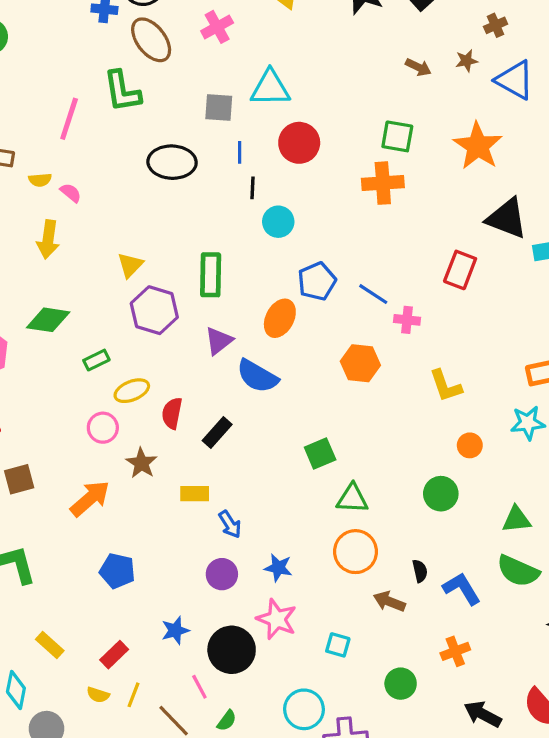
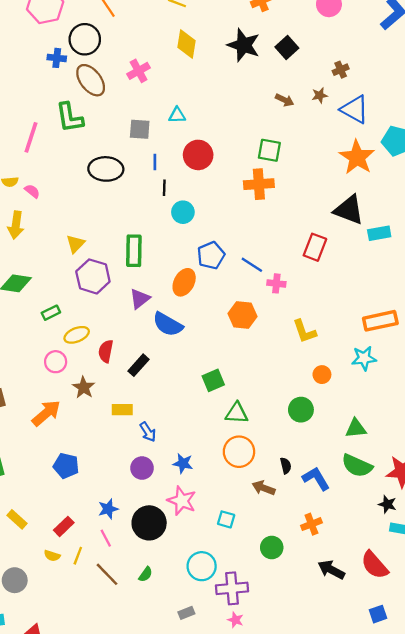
cyan triangle: (270, 88) -> (177, 115), size x0.6
orange star: (478, 146) -> (357, 157), moved
pink line: (199, 687) -> (106, 538), moved

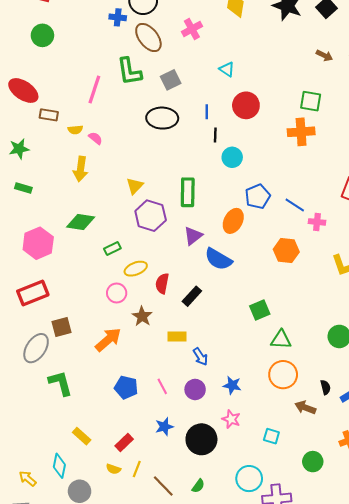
cyan triangle: (177, 115) -> (227, 69), turned 35
gray square: (140, 129) -> (171, 80), moved, turned -30
pink star: (182, 501) -> (231, 419), size x0.7
pink line: (106, 538) -> (162, 386), moved

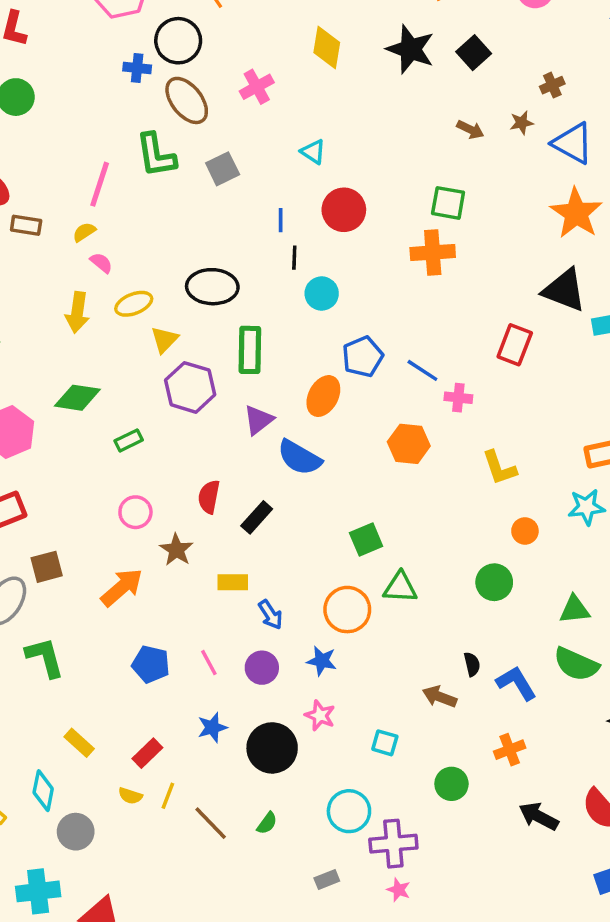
black ellipse: (162, 118) -> (212, 287), moved
yellow semicircle: (75, 130) -> (84, 232), moved, turned 152
yellow ellipse: (136, 269) -> (134, 304), moved
orange circle: (283, 375) -> (347, 610), moved

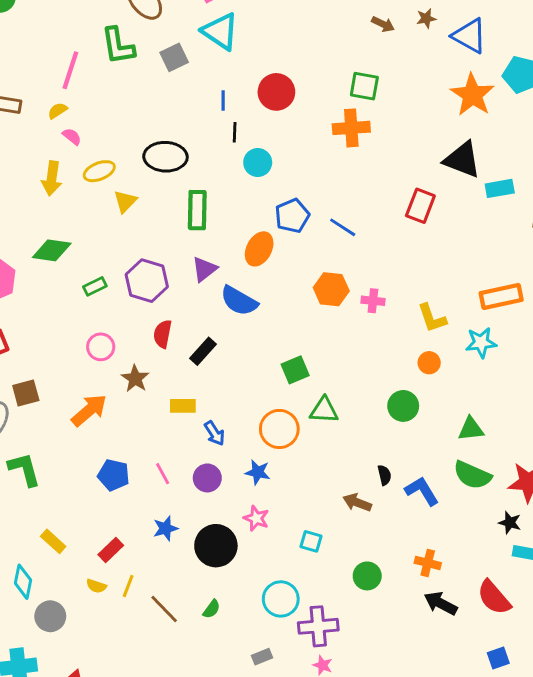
cyan triangle: (313, 152) -> (220, 31), moved, size x1.8
purple hexagon: (190, 387) -> (147, 281), moved
pink cross: (458, 398) -> (373, 301), moved
yellow L-shape: (499, 468) -> (432, 318), moved
orange cross: (510, 750) -> (428, 563), moved, turned 35

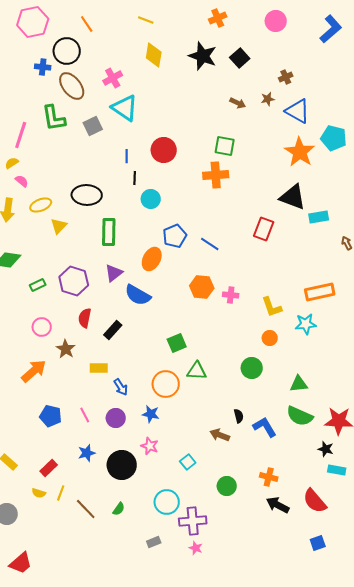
cyan square: (311, 541) -> (188, 462), turned 35

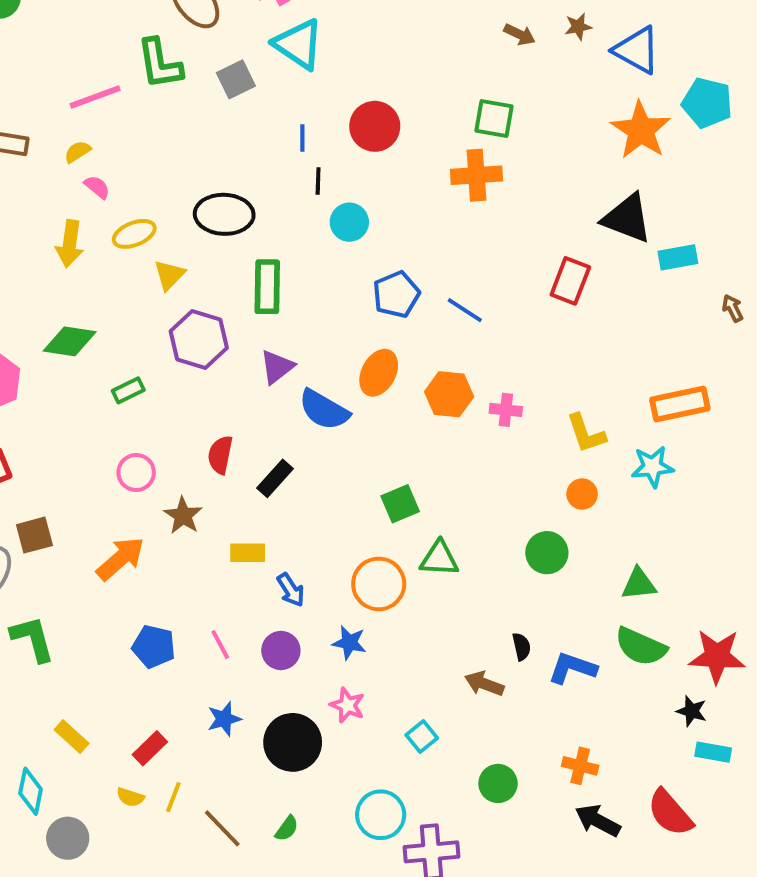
pink line: (21, 135) -> (95, 97), turned 52
orange ellipse: (152, 259) -> (379, 373), moved
purple hexagon: (74, 281) -> (199, 339), moved
blue L-shape: (265, 427) -> (572, 668), turned -40

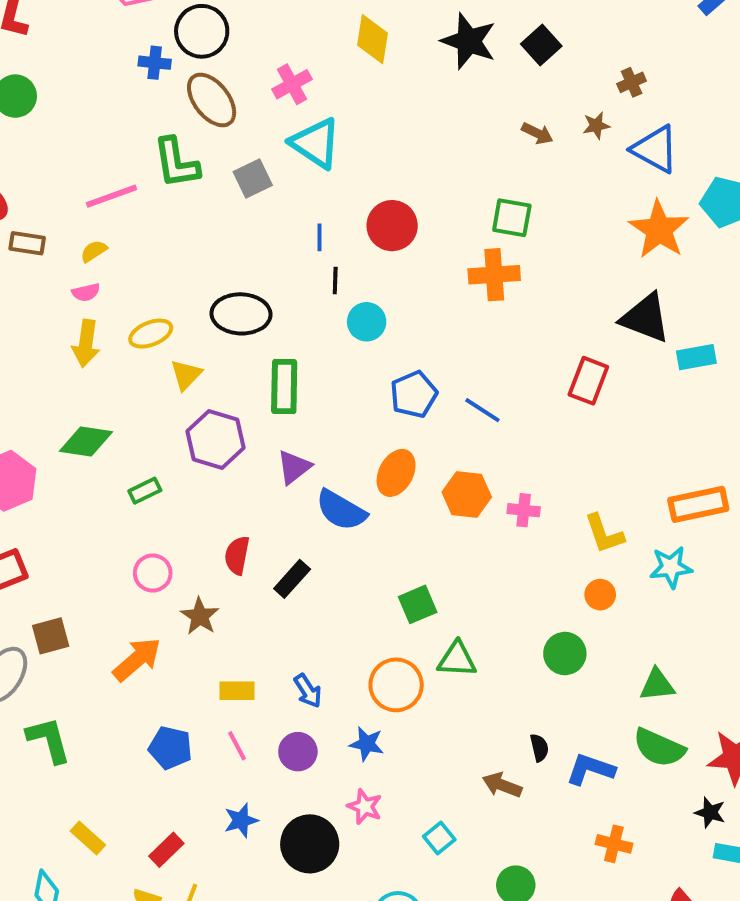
pink semicircle: (97, 187) -> (86, 292), moved, turned 128
yellow rectangle: (248, 553) -> (237, 691), moved
orange cross: (580, 766) -> (614, 844), moved

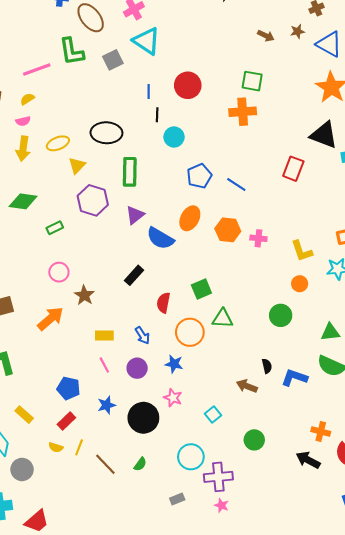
red semicircle: (237, 555) -> (163, 303), moved
blue pentagon: (170, 748) -> (68, 388), moved
orange cross: (614, 844) -> (321, 431), moved

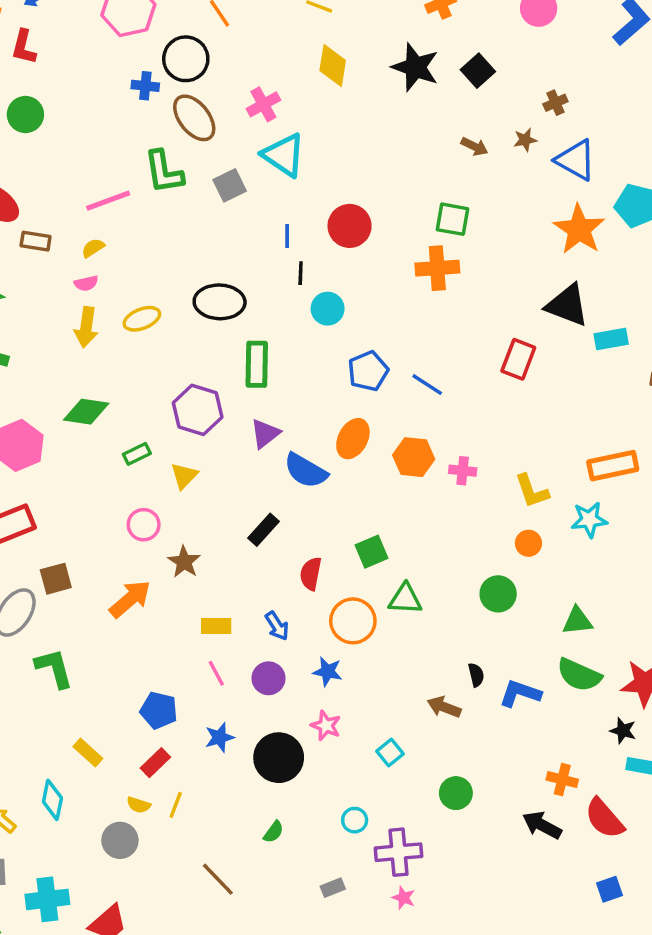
yellow triangle: (77, 165) -> (184, 476), moved
cyan circle: (191, 457) -> (355, 820), size x0.6
brown line: (105, 464) -> (218, 879), moved
gray circle: (22, 469) -> (120, 840), moved

